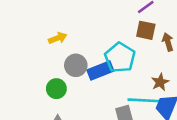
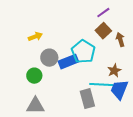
brown square: (146, 30) -> (103, 31), turned 35

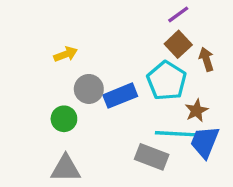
cyan pentagon: (83, 52) -> (167, 81), moved
gray rectangle: (87, 99) -> (152, 157), turned -54

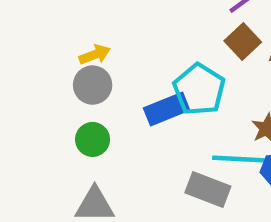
cyan pentagon: (167, 81) -> (199, 89), moved
gray circle: (89, 89) -> (93, 85), moved

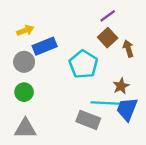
yellow arrow: (95, 55) -> (25, 30), moved
blue rectangle: (167, 109) -> (45, 46), moved

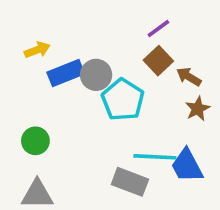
brown arrow: (128, 49) -> (189, 77), turned -42
gray circle: (24, 62) -> (96, 75), moved
brown star: (121, 86) -> (198, 109), moved
blue trapezoid: (127, 109) -> (187, 166), turned -50

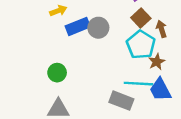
brown arrow: (189, 77) -> (162, 29), turned 42
cyan pentagon: (123, 100) -> (141, 45), moved
brown star: (198, 109) -> (157, 62), moved

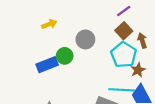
blue rectangle: (78, 26) -> (47, 65), moved
green circle: (57, 73) -> (65, 56), moved

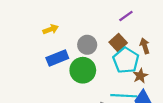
brown square: (124, 31) -> (118, 43), moved
green circle: (65, 56) -> (83, 70), moved, size x1.5
blue rectangle: (47, 65) -> (57, 58), moved

